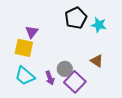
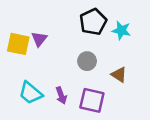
yellow square: (24, 48) -> (18, 44), moved
gray circle: (65, 69) -> (87, 61), moved
purple square: (75, 82) -> (92, 100), turned -30

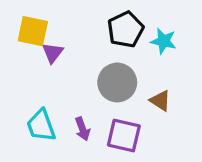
yellow square: (18, 44) -> (33, 31), moved
gray circle: (87, 61) -> (117, 82), size x1.5
cyan trapezoid: (31, 93) -> (41, 126), turned 30

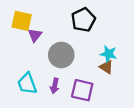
cyan star: (164, 41) -> (109, 54), moved
gray circle: (117, 82) -> (61, 55), moved
purple arrow: (82, 129) -> (55, 86), turned 32

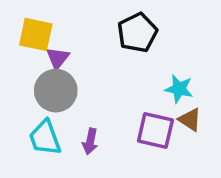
gray circle: (61, 55) -> (56, 91), moved
brown triangle: (106, 67) -> (190, 120), moved
purple square: (82, 90) -> (155, 130), moved

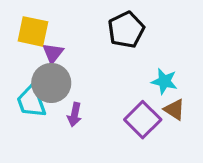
purple square: (155, 130) -> (143, 120), turned 32
cyan trapezoid: (45, 138) -> (31, 101), moved
purple arrow: (90, 141) -> (75, 115), moved

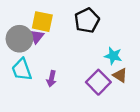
yellow square: (33, 31) -> (42, 22), moved
gray circle: (51, 83) -> (19, 39), moved

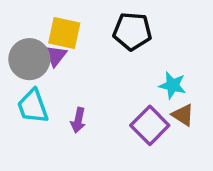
black pentagon: (87, 20) -> (132, 31), turned 30

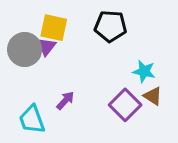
cyan trapezoid: (33, 106) -> (32, 119), moved
purple arrow: (78, 120) -> (65, 100), turned -150

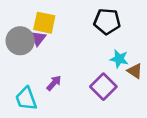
black pentagon: (111, 26) -> (107, 21), moved
brown triangle: (153, 96) -> (135, 71), moved

